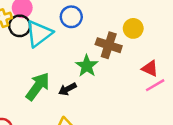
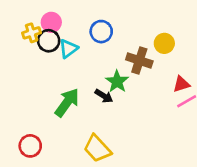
cyan triangle: (39, 34) -> (68, 49), size x0.7
red triangle: (150, 68) -> (181, 84), turned -42
black arrow: (67, 89) -> (104, 96), moved, turned -120

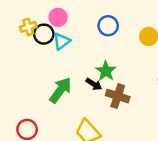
pink circle: (51, 22) -> (58, 17), moved
blue circle: (101, 32) -> (108, 26), moved
brown cross: (139, 60) -> (118, 96), moved

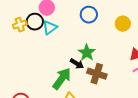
yellow cross: (28, 27) -> (20, 25), moved
green arrow: (60, 90) -> (62, 79), moved

